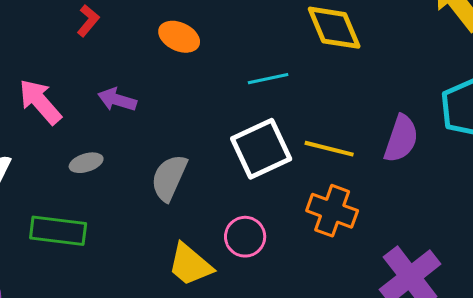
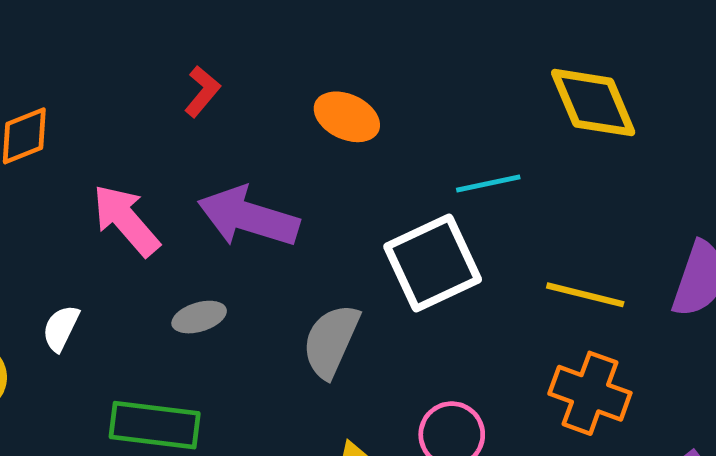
purple arrow: (117, 100) -> (248, 217), size x1.6
white square: (261, 149) -> (433, 263), moved

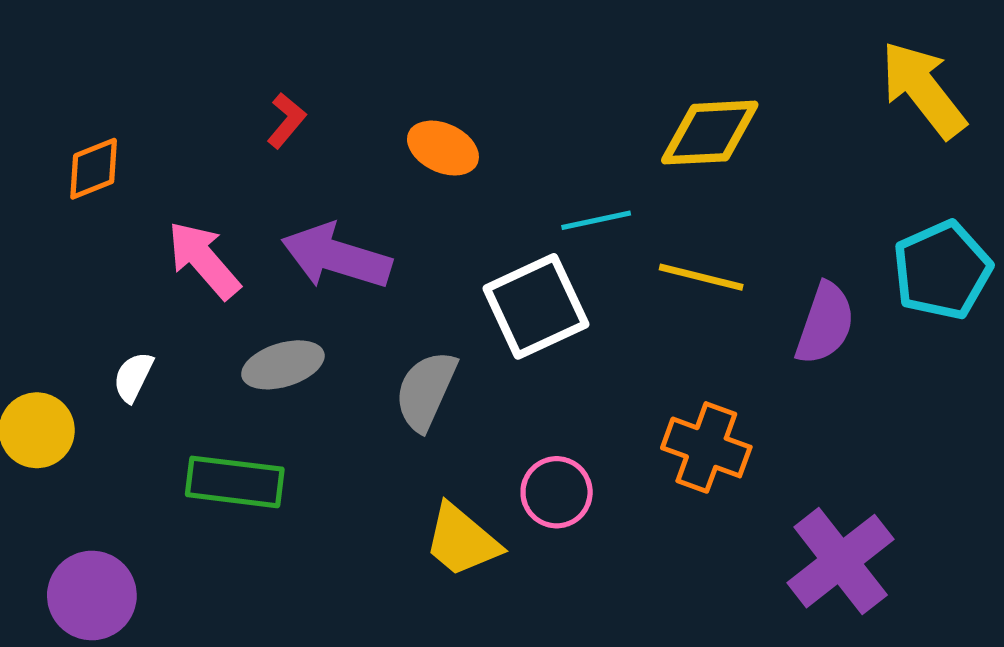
yellow diamond: (593, 103) -> (710, 133), turned -70
yellow line: (585, 295) -> (701, 277), moved
gray ellipse: (199, 317) -> (283, 365), size x1.4

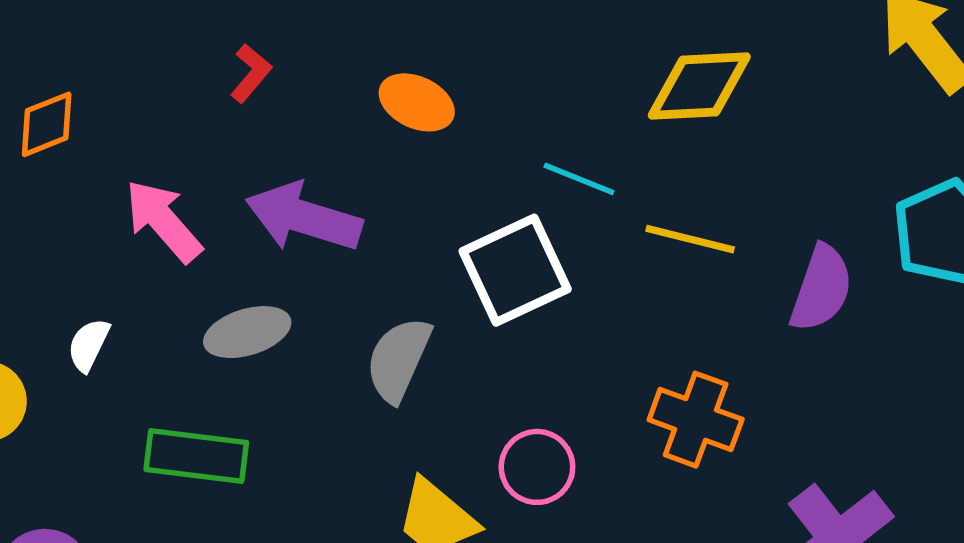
cyan line: (596, 220) -> (579, 179), turned 34

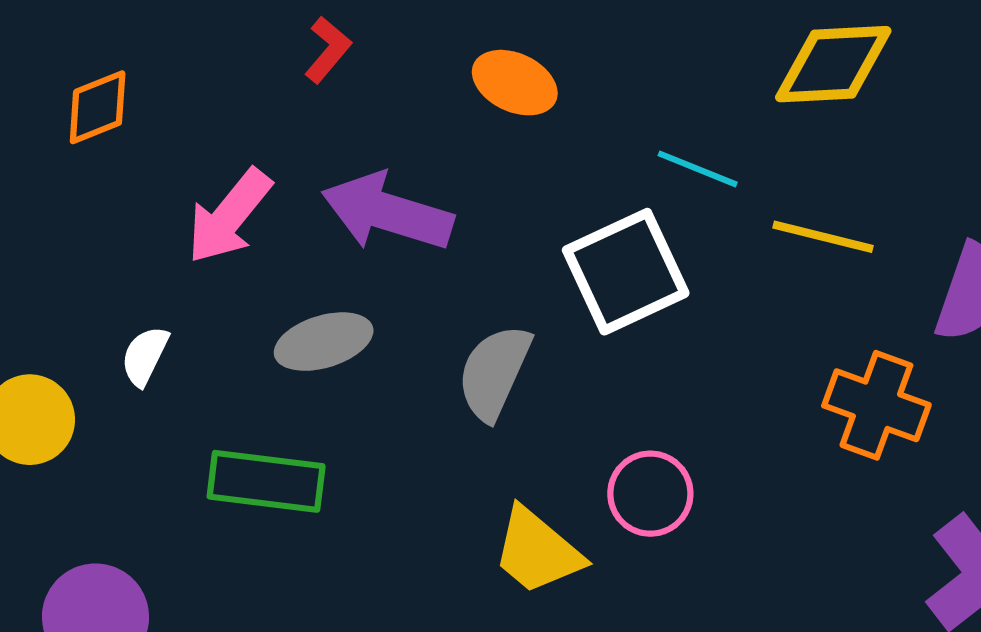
pink arrow: (163, 221) -> (229, 216), turned -100
orange cross: (696, 420) -> (876, 405), moved

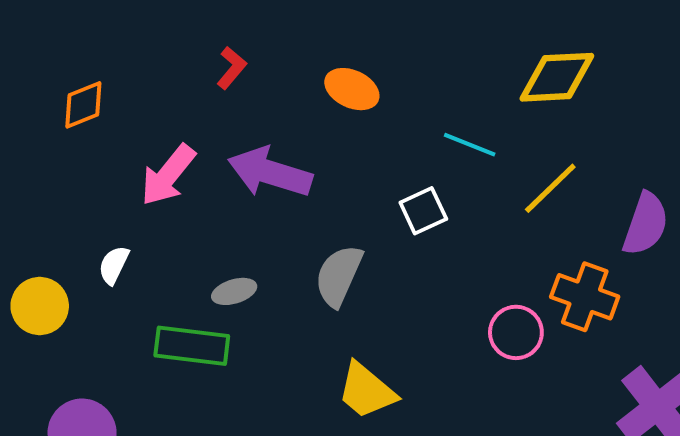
yellow line: (823, 237) -> (550, 188), turned -58
white square: (626, 272) -> (423, 211), size x0.6
gray ellipse: (324, 342) -> (234, 291), moved, size x0.7
pink circle: (650, 494) -> (516, 332), moved

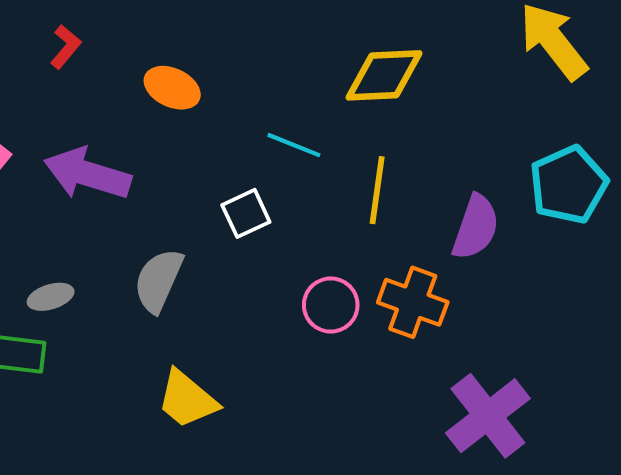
red L-shape: (232, 68) -> (66, 47), moved
yellow line: (550, 188) -> (377, 190), turned -38
pink circle: (516, 332) -> (331, 305), moved

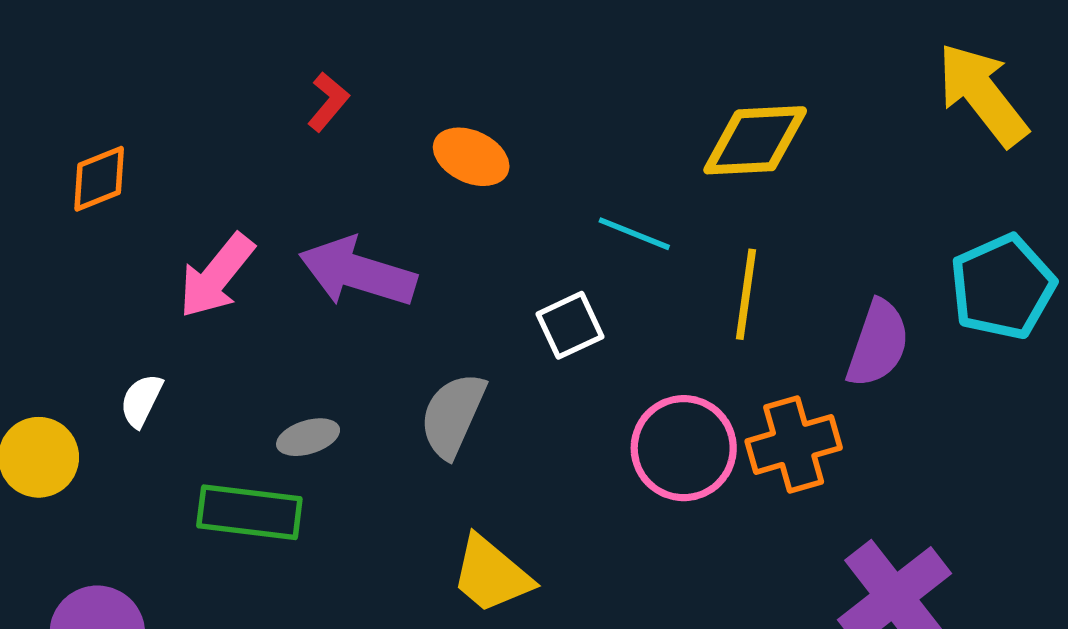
orange cross: (413, 302) -> (794, 444), turned -36
pink circle: (331, 305) -> (684, 448), size x1.4

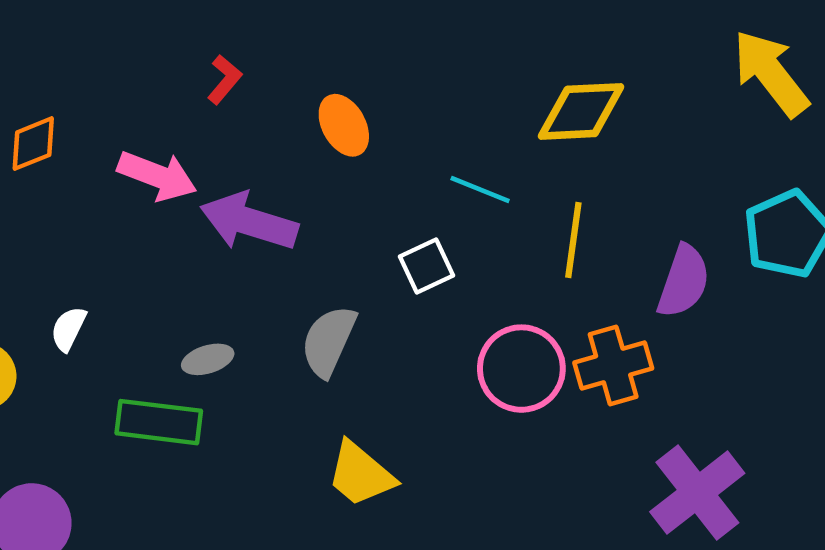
orange ellipse: (471, 157) -> (344, 125), turned 36
pink arrow: (216, 276) -> (157, 176), moved, turned -108

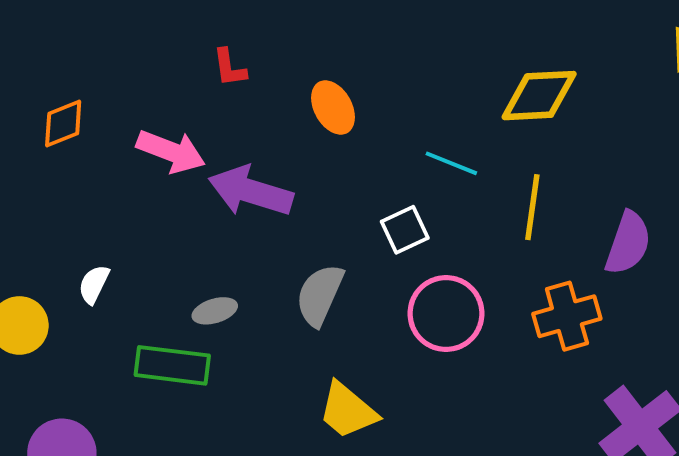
red L-shape: (224, 79) -> (229, 68), turned 132
pink circle: (521, 369) -> (446, 314), moved

